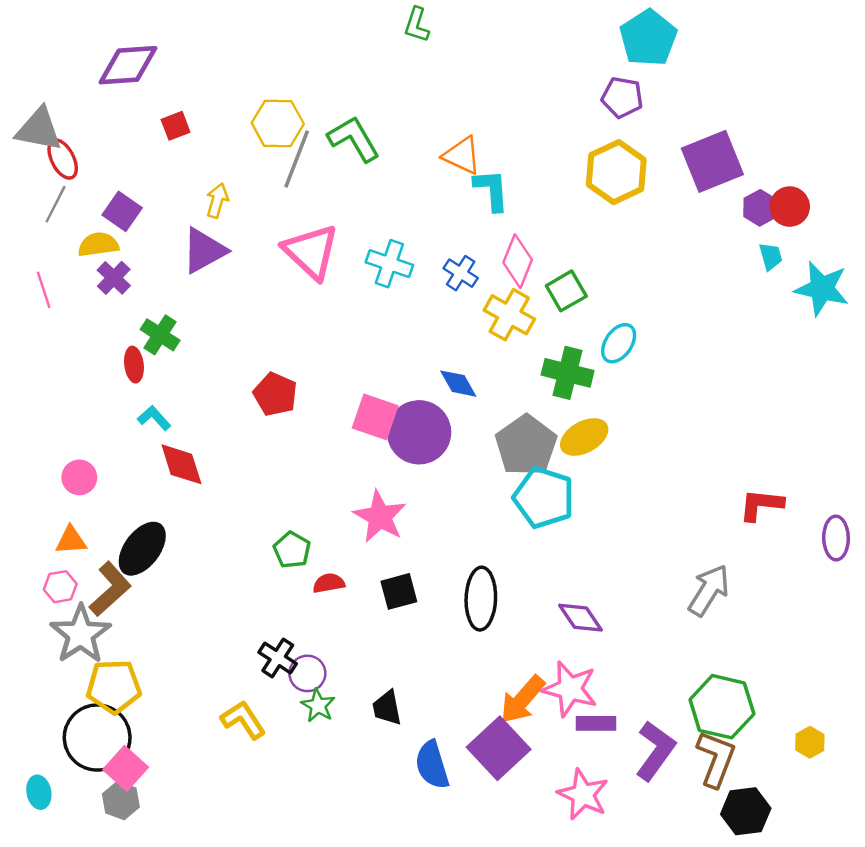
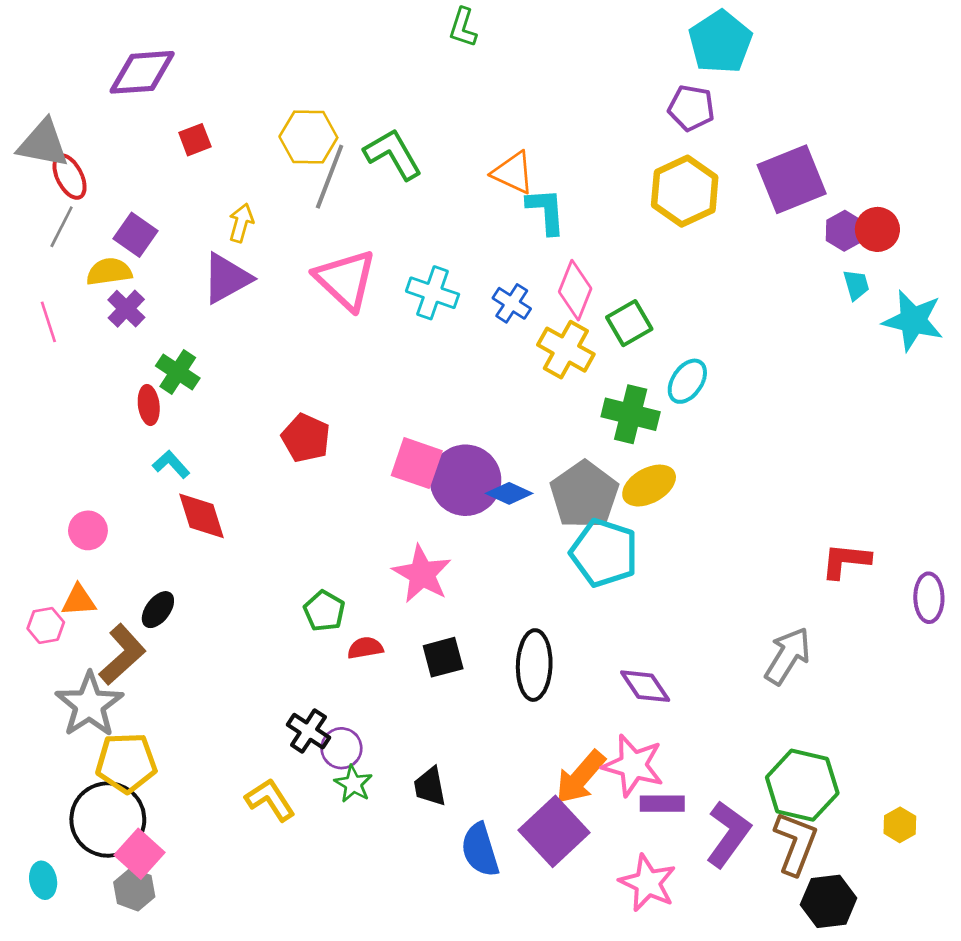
blue diamond: (458, 384) -> (509, 493), moved, turned -36
black ellipse: (142, 549) -> (158, 610), size x0.6
pink hexagon: (60, 587) -> (46, 625), moved

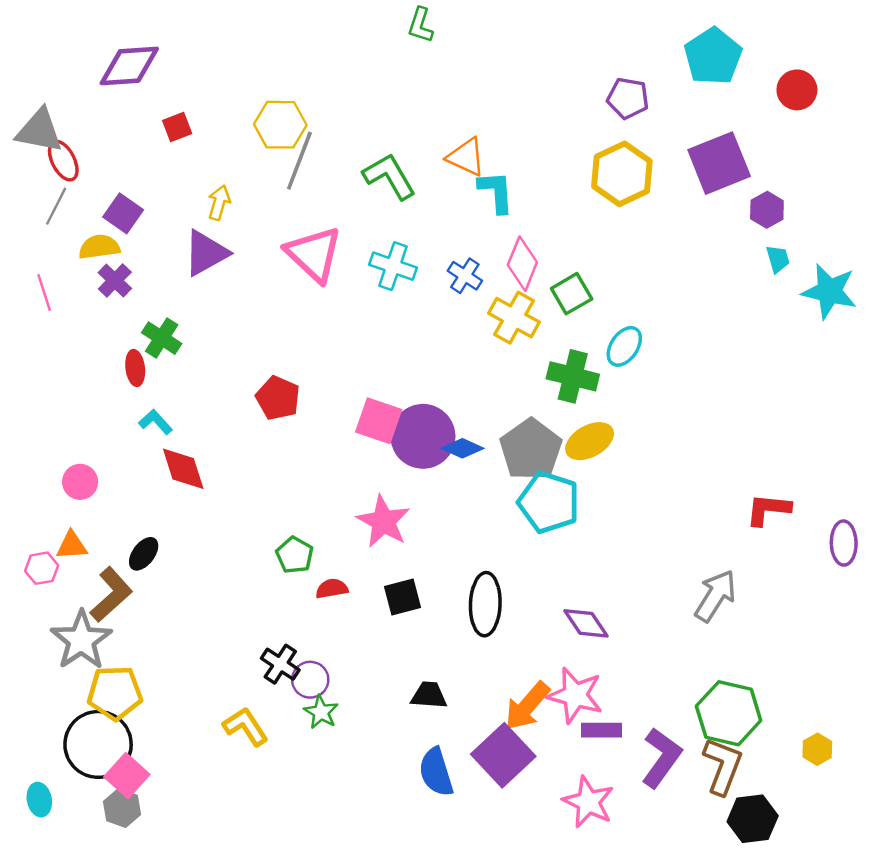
cyan pentagon: (720, 42) -> (713, 56), moved
green L-shape: (393, 154) -> (389, 176), moved
red circle: (877, 229) -> (797, 90), moved
black trapezoid: (430, 787) -> (429, 695), moved, turned 105

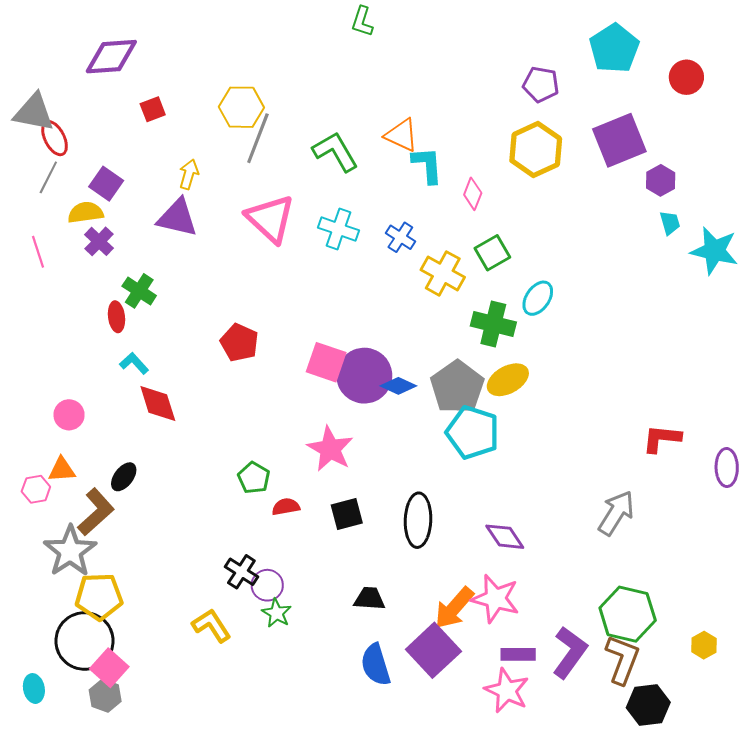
purple triangle: (206, 253) -> (177, 218), turned 42
pink diamond: (522, 264) -> (473, 194), moved, size x0.7
purple rectangle: (602, 730) -> (518, 654), moved

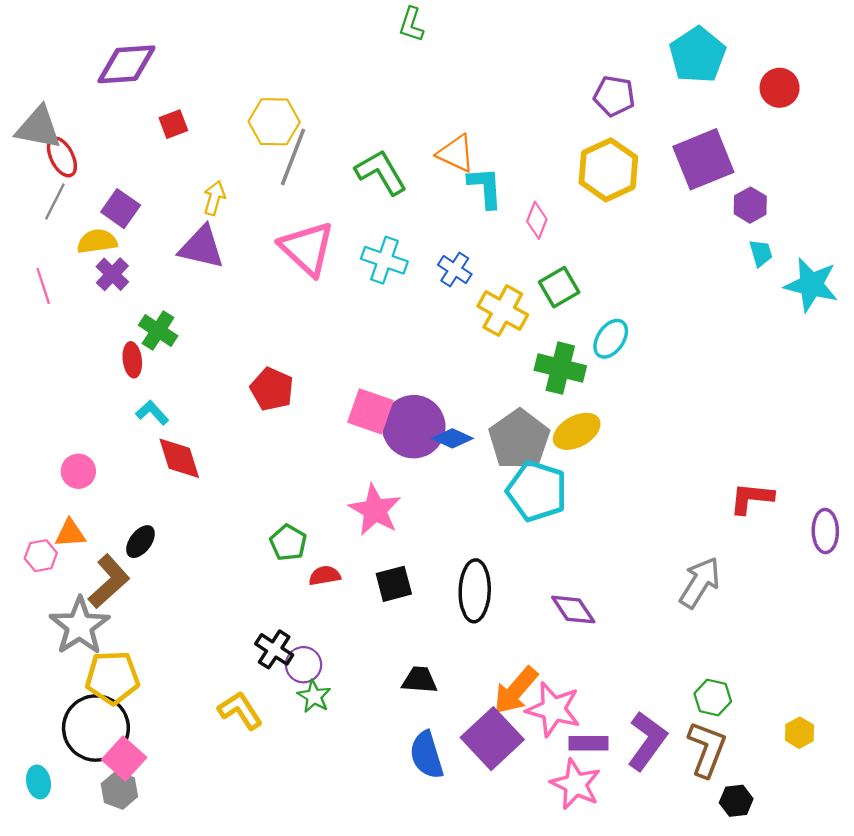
pink star: (495, 599) -> (553, 709), moved
green hexagon: (628, 614) -> (713, 698), size x0.6
black hexagon: (648, 705) -> (736, 801), size x0.7

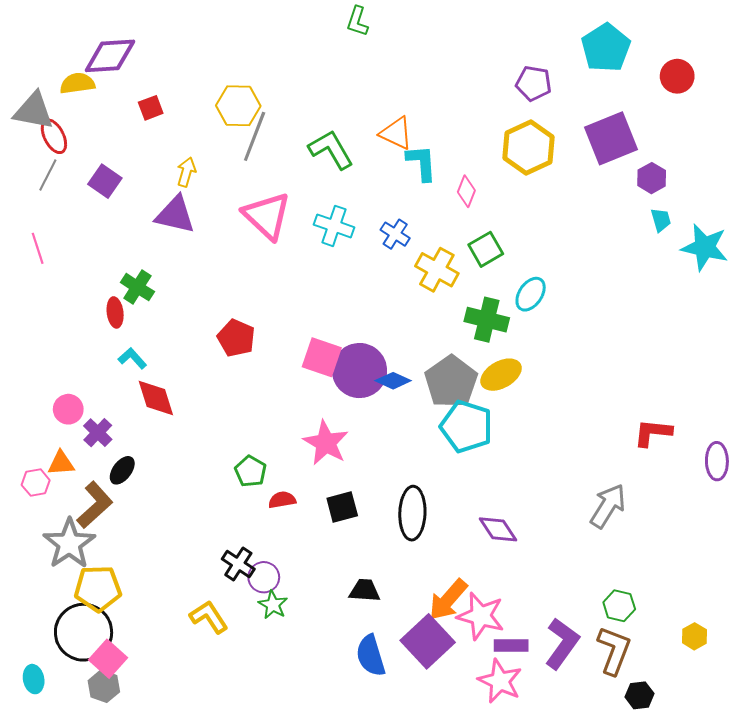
yellow semicircle: (97, 241) -> (77, 83), moved
purple cross: (112, 274) -> (98, 433), moved

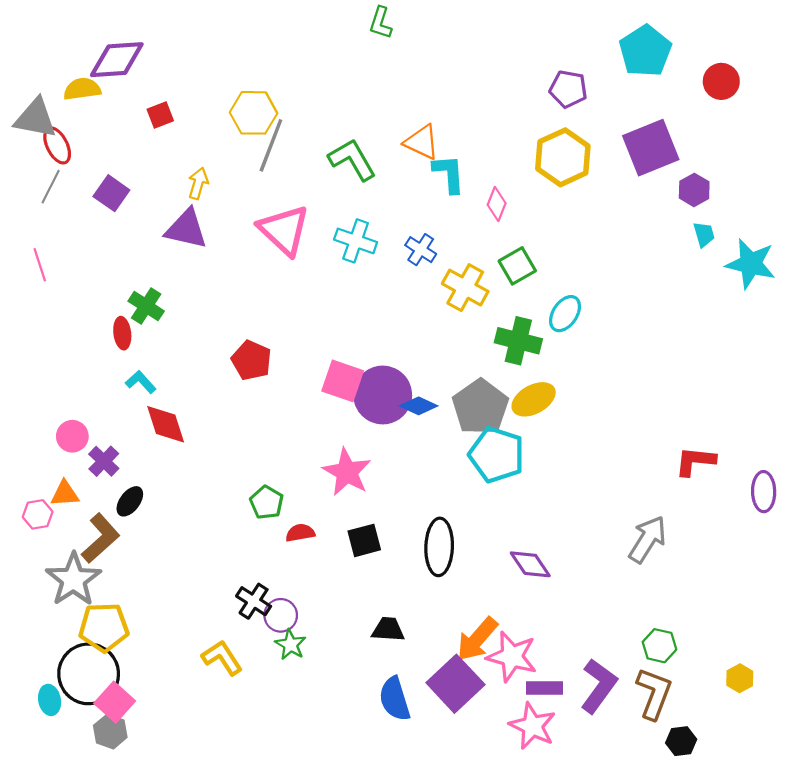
cyan ellipse: (34, 679) -> (50, 700), moved

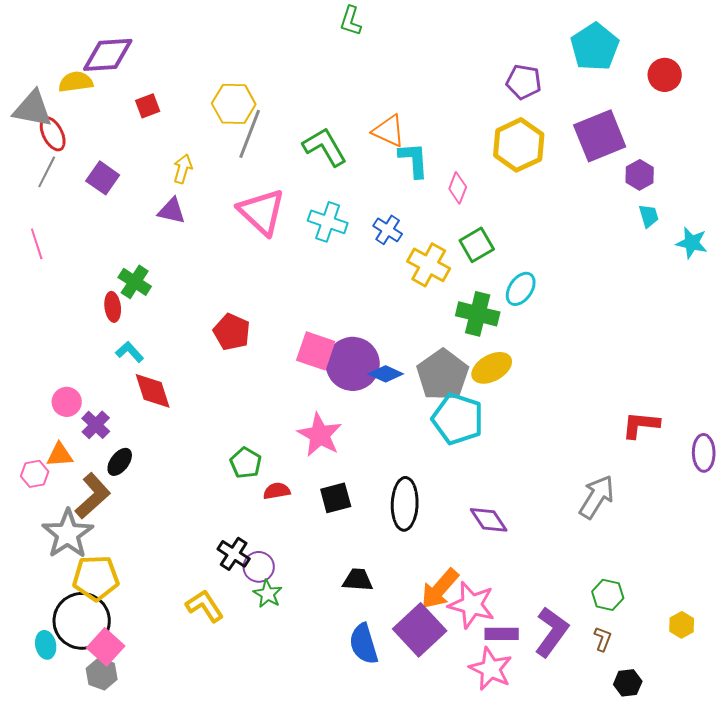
purple triangle: (186, 229) -> (172, 211), size x0.7
cyan star: (751, 264) -> (692, 243), size x0.7
brown L-shape: (654, 693) -> (603, 639), size x0.5

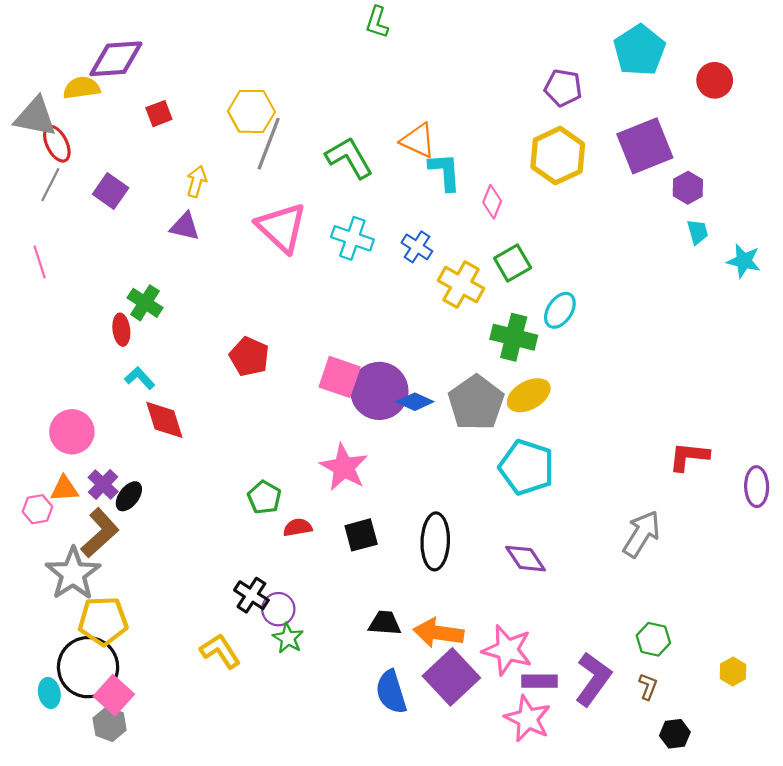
pink circle: (67, 402) -> (72, 432), size x1.4
cyan pentagon: (458, 419) -> (527, 467), moved
purple cross: (96, 425) -> (103, 484), moved
orange arrow: (440, 589) -> (438, 633), moved, turned 57

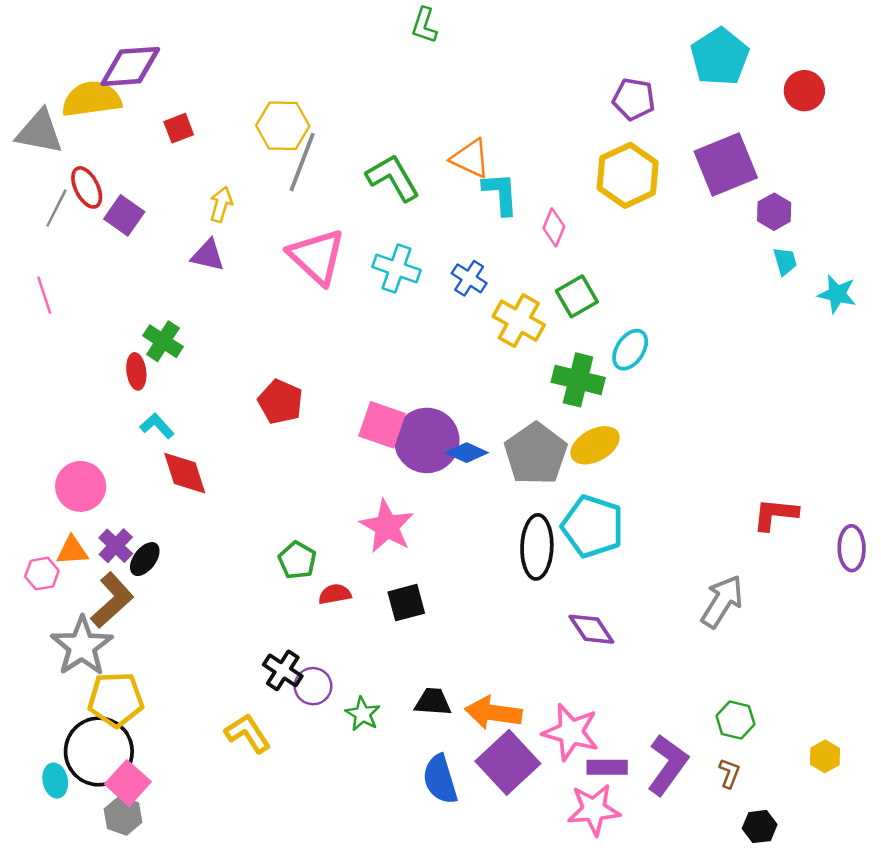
yellow semicircle: (82, 88) -> (92, 99), size x1.4
red ellipse: (57, 144) -> (87, 187), moved
black ellipse: (435, 541) -> (537, 547), moved
green star: (288, 638) -> (363, 714), moved
pink star: (528, 719) -> (594, 810), turned -30

